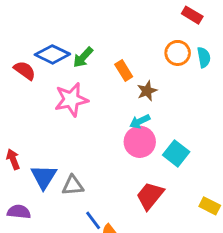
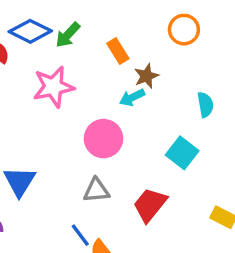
cyan semicircle: (204, 57) -> (205, 105), moved
cyan arrow: (140, 121) -> (132, 97), moved
pink circle: (140, 142) -> (103, 139), moved
gray triangle: (73, 185) -> (96, 190), moved

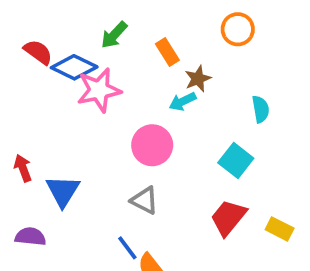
blue diamond: (30, 31) -> (74, 67), moved
gray triangle: (96, 190) -> (145, 200), turned 32
red trapezoid: (150, 205) -> (228, 218), moved

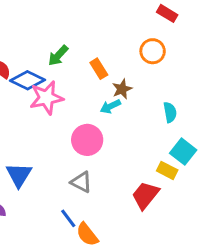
cyan square: (236, 160) -> (183, 152), moved
yellow rectangle: (280, 229) -> (167, 170), moved

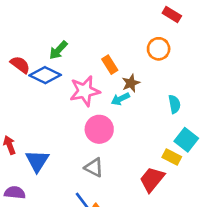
green arrow: (58, 56) -> (58, 50), moved
pink star: (46, 98) -> (85, 91), moved

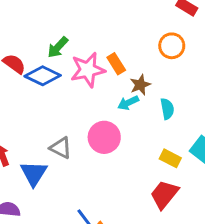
pink star: (85, 91) -> (88, 70), moved
cyan semicircle: (174, 104) -> (167, 109), moved
yellow rectangle: (172, 157) -> (170, 158), moved
gray triangle: (94, 168) -> (61, 148), moved

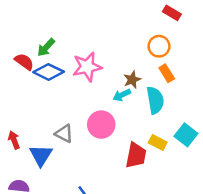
green arrow: (58, 47) -> (46, 48), moved
orange rectangle: (116, 64) -> (167, 73), moved
cyan semicircle: (167, 109) -> (155, 100), size x1.5
red trapezoid: (164, 194) -> (136, 155), moved, turned 152

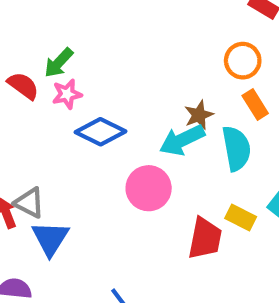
pink star: (87, 67) -> (67, 94), moved, size x0.6
blue diamond: (49, 72) -> (100, 132), moved
cyan arrow: (122, 95) -> (182, 140), size x1.5
gray triangle: (64, 134) -> (29, 203), moved

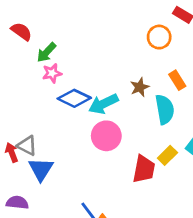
orange circle: (243, 61) -> (159, 37), moved
red semicircle: (23, 86) -> (21, 31), moved
cyan arrow: (182, 140) -> (103, 104), moved
yellow rectangle: (241, 217) -> (167, 155), turned -72

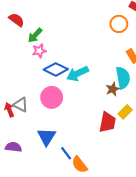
brown star: (140, 87) -> (113, 89), moved
pink circle: (106, 136) -> (52, 97), moved
blue triangle: (41, 169) -> (46, 137), moved

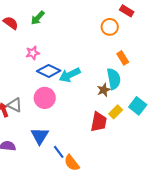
green arrow: (35, 35) -> (38, 18), moved

